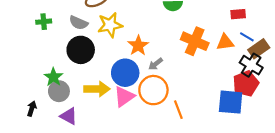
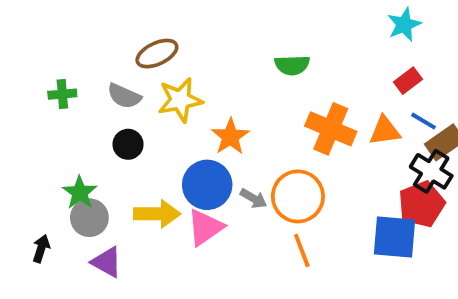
red rectangle: (238, 14) -> (408, 81), turned -32
black circle: (81, 50) -> (128, 144), size x0.6
gray arrow: (156, 64) -> (254, 198), moved, turned -112
orange circle: (153, 90) -> (298, 196), moved

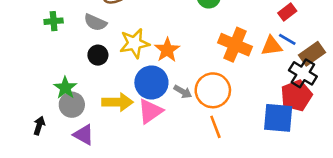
yellow star: (180, 100) -> (134, 43), moved
blue line: (423, 121) -> (287, 39), moved

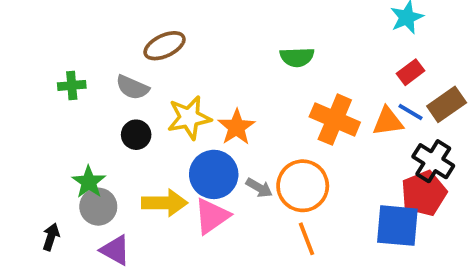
brown rectangle: (312, 54) -> (447, 104), moved

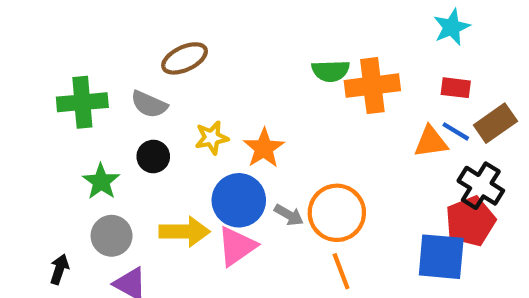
red rectangle: (411, 72) -> (456, 88), turned 44
green cross: (72, 85) -> (82, 102), size x1.6
yellow star: (189, 118) -> (212, 138), size x0.7
orange cross: (335, 120) -> (372, 86), moved, turned -30
green star: (89, 182) -> (101, 182), moved

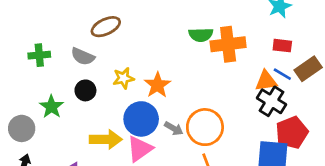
green cross: (82, 102) -> (39, 55), size x0.7
black cross: (481, 186) -> (271, 101), moved
gray circle: (112, 236) -> (22, 128), moved

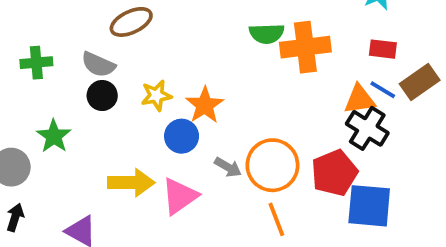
black circle: (85, 90) -> (102, 95), moved
blue circle: (141, 119) -> (182, 136), moved, size x0.7
red pentagon: (292, 133) -> (334, 173), moved

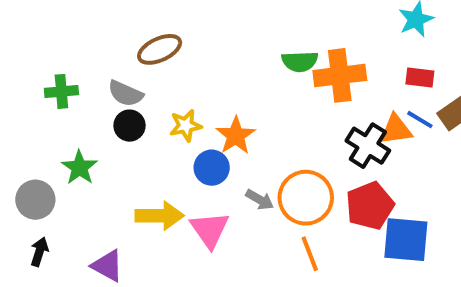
black cross: (367, 128) -> (368, 146), moved
pink triangle: (180, 196) -> (210, 230), turned -30

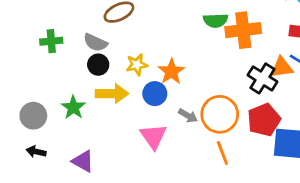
green star: (79, 168) -> (73, 107), moved
yellow arrow: (160, 216) -> (112, 94), moved
black arrow: (39, 252) -> (36, 152), turned -96

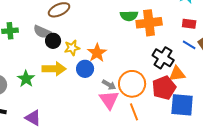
black circle: (98, 65) -> (53, 41), moved
orange triangle: (282, 67) -> (177, 74), moved
pink triangle: (153, 136) -> (109, 100), moved

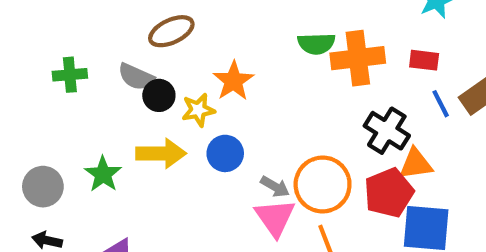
red rectangle: (189, 24) -> (424, 60), moved
blue line: (189, 45) -> (441, 104), turned 32
orange star: (97, 53) -> (233, 81), moved

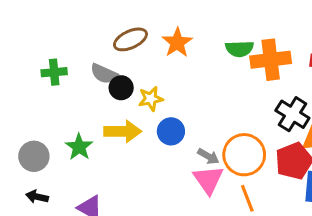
orange star: (233, 81) -> (177, 43), moved

